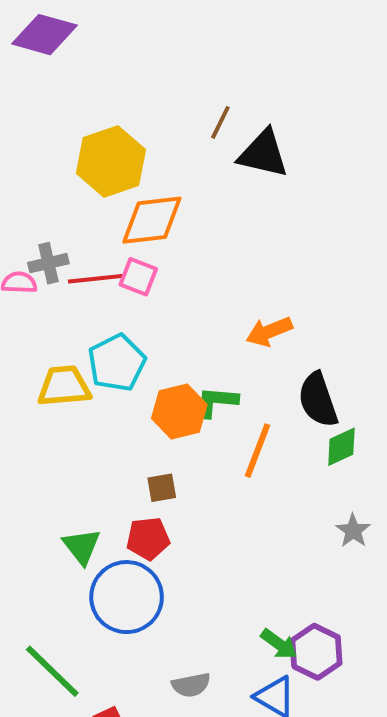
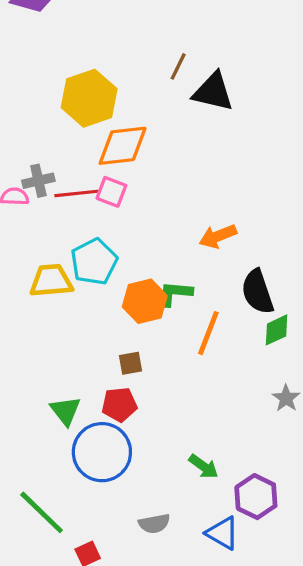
green arrow: (279, 644) -> (204, 466), moved

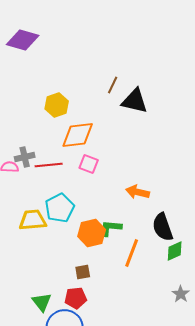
yellow hexagon: (89, 98) -> (57, 105), size x0.7
pink square: (111, 192) -> (89, 164), moved
orange arrow: (218, 236) -> (138, 192), turned 35

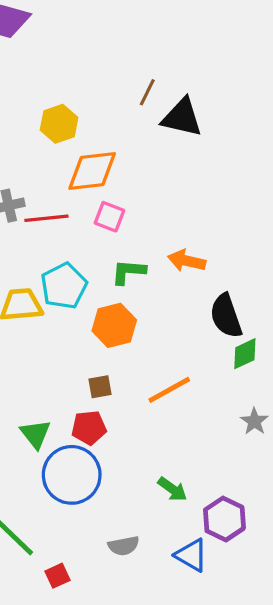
green L-shape: (111, 228) -> (128, 272), moved
orange line: (132, 253) -> (169, 390), moved, turned 40

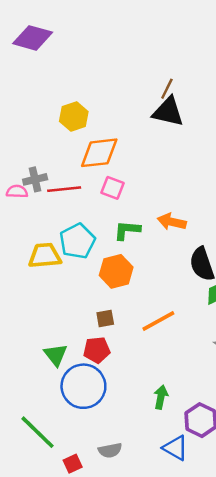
brown line: (147, 92) -> (167, 89), moved
green arrow: (172, 489) -> (161, 397), turned -115
gray semicircle: (124, 546) -> (110, 450), moved

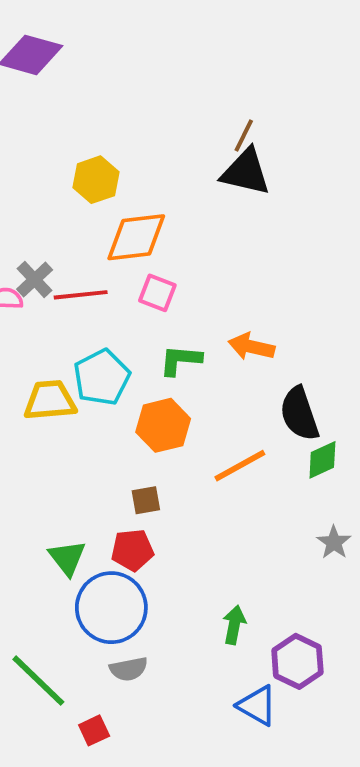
gray cross: (35, 179) -> (35, 279), turned -30
orange line: (158, 321) -> (240, 466), moved
gray semicircle: (110, 450) -> (129, 669), moved

